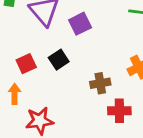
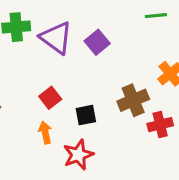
black square: (59, 60) -> (86, 115), moved, turned 36
brown cross: (100, 83) -> (133, 100), size x1.4

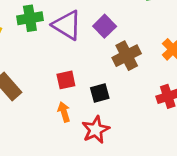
red square: (50, 98) -> (66, 80), turned 30
brown cross: (133, 100) -> (127, 56), moved

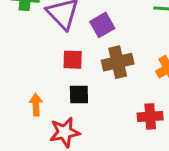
red square: (66, 80) -> (73, 60), moved

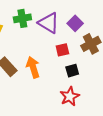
orange arrow: (36, 105) -> (33, 67), moved, size x1.5

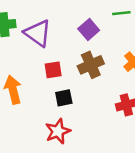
purple square: (75, 23) -> (89, 30), moved

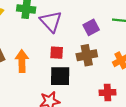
black square: (64, 98) -> (60, 76), size x1.5

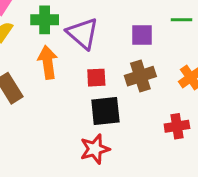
purple square: (91, 27) -> (142, 35), turned 35
orange arrow: (22, 61) -> (48, 62), moved

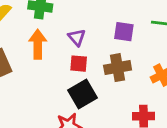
purple triangle: (83, 33) -> (77, 37), moved, size x0.6
black square: (105, 111) -> (83, 94), turned -32

